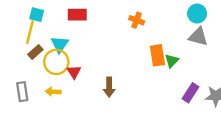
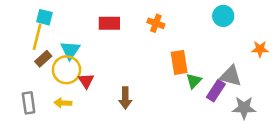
red rectangle: (77, 15) -> (109, 23), moved
gray triangle: (198, 37) -> (231, 76), moved
green triangle: (172, 61) -> (194, 81), moved
purple rectangle: (190, 93) -> (216, 91), moved

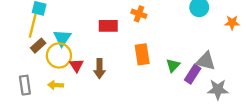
red rectangle: (109, 23) -> (108, 26), moved
orange star: (260, 49) -> (232, 23), moved
orange rectangle: (179, 62) -> (142, 54), moved
brown arrow: (125, 98) -> (99, 69), moved

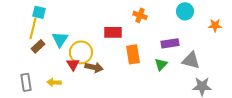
orange cross: (139, 14) -> (140, 15), moved
red rectangle: (108, 26) -> (113, 32), moved
yellow circle: (59, 55) -> (81, 52), moved
brown arrow: (99, 69) -> (94, 67), turned -78
purple rectangle: (193, 74) -> (170, 43), moved, turned 48

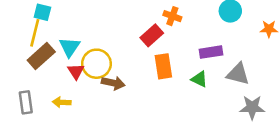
red rectangle: (113, 32) -> (152, 35), moved, turned -42
brown rectangle: (38, 46) -> (41, 56), size x1.5
red triangle: (73, 64) -> (76, 71), moved
green triangle: (161, 64) -> (199, 79), turned -48

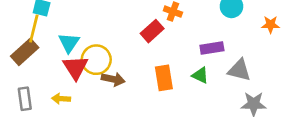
brown rectangle: (41, 56) -> (25, 52), moved
orange rectangle: (163, 66) -> (164, 78), moved
red triangle: (76, 71) -> (75, 67), size x1.5

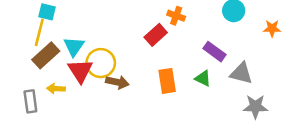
purple rectangle: (212, 48) -> (214, 52), turned 45
brown rectangle: (25, 52) -> (46, 55), moved
yellow arrow: (61, 99) -> (56, 89), moved

